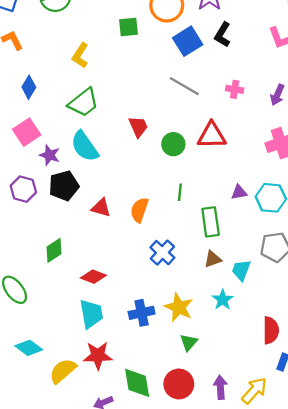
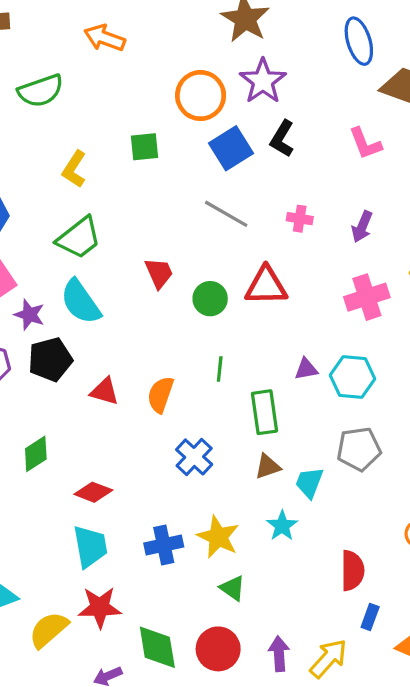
green square: (128, 27) -> (145, 147), moved
green triangle: (189, 342) -> (233, 588), turned -36

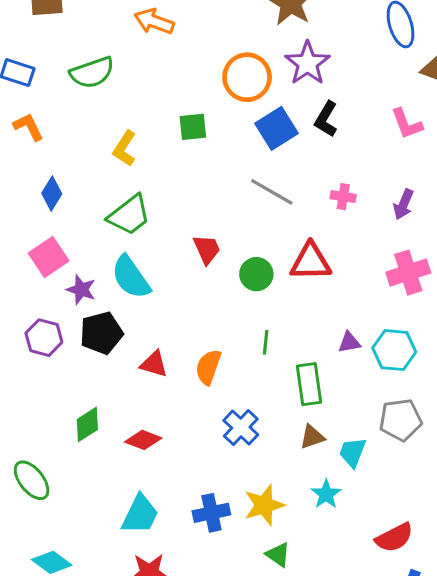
red diamond: (93, 492) -> (143, 440), moved
yellow star: (218, 537) -> (264, 505), turned 30
cyan trapezoid: (90, 547) -> (140, 514), turned 36
red semicircle: (352, 571) -> (394, 538), turned 63

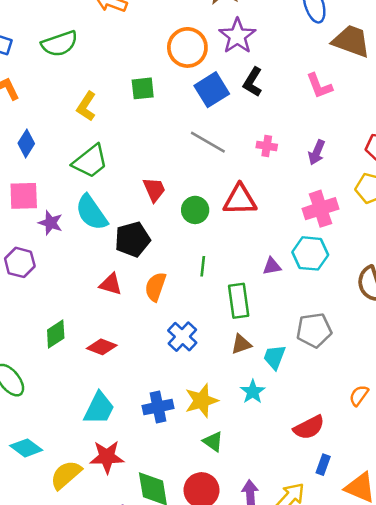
pink square: (49, 257) -> (24, 196), turned 32
black pentagon: (101, 333) -> (132, 239), moved
cyan hexagon: (394, 350) -> (310, 253), moved

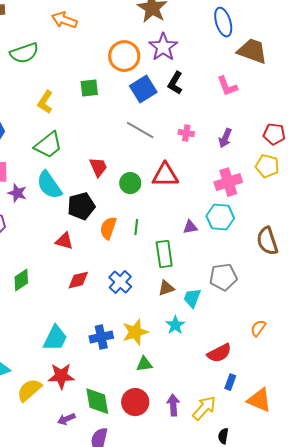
orange semicircle: (155, 287) -> (108, 228), moved
red diamond: (102, 347) -> (78, 280), moved, turned -35
green triangle: (213, 442) -> (144, 364), turned -42

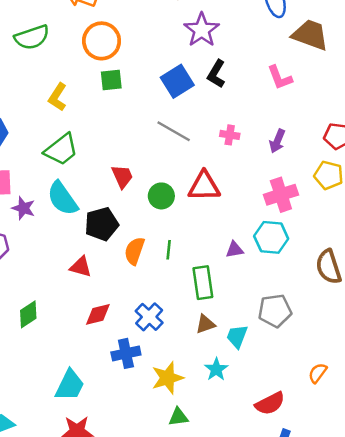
orange circle: (124, 56) -> (102, 41), moved
blue cross: (101, 337) -> (126, 353), moved

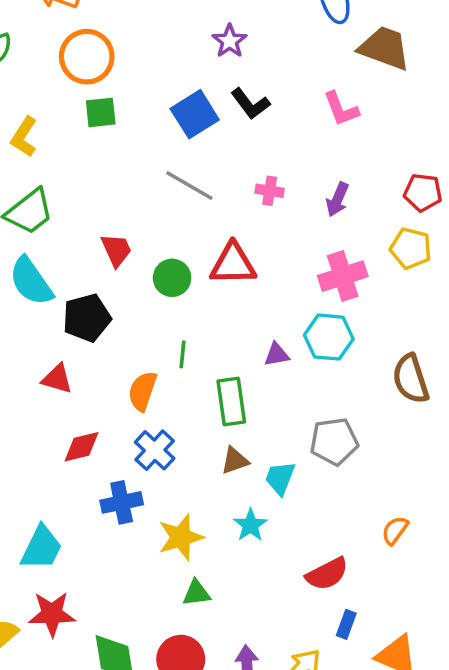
purple star: (202, 30) -> (230, 41), size x0.7
black L-shape: (216, 74) -> (250, 104), turned -68
orange semicircle: (134, 251) -> (142, 391), moved

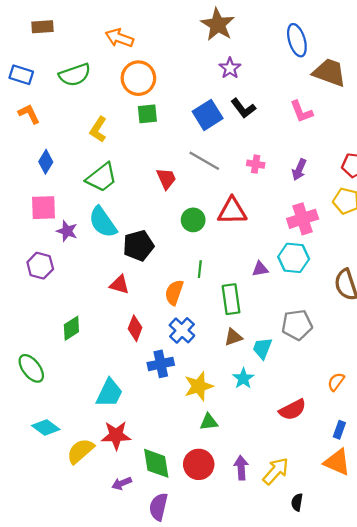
red trapezoid: (116, 250) -> (166, 179), moved
red diamond: (81, 447) -> (135, 328), turned -55
blue rectangle: (346, 624) -> (339, 430), moved

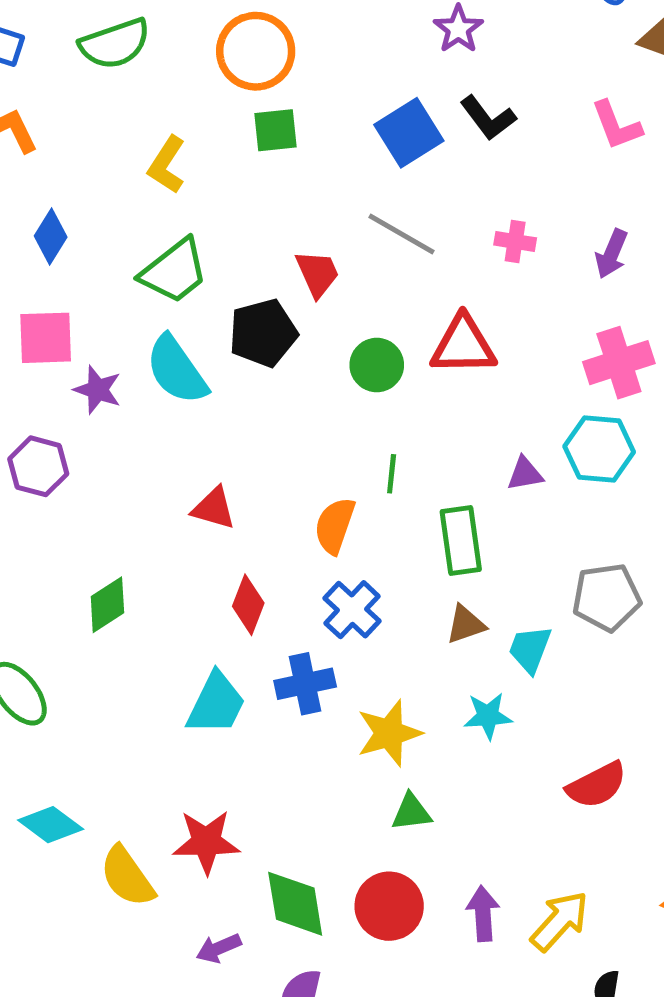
black pentagon: (138, 246) -> (263, 333), moved
cyan star: (243, 378) -> (488, 716), turned 30
cyan trapezoid: (109, 393) -> (216, 704), moved
yellow semicircle: (80, 451) -> (127, 877), turned -84

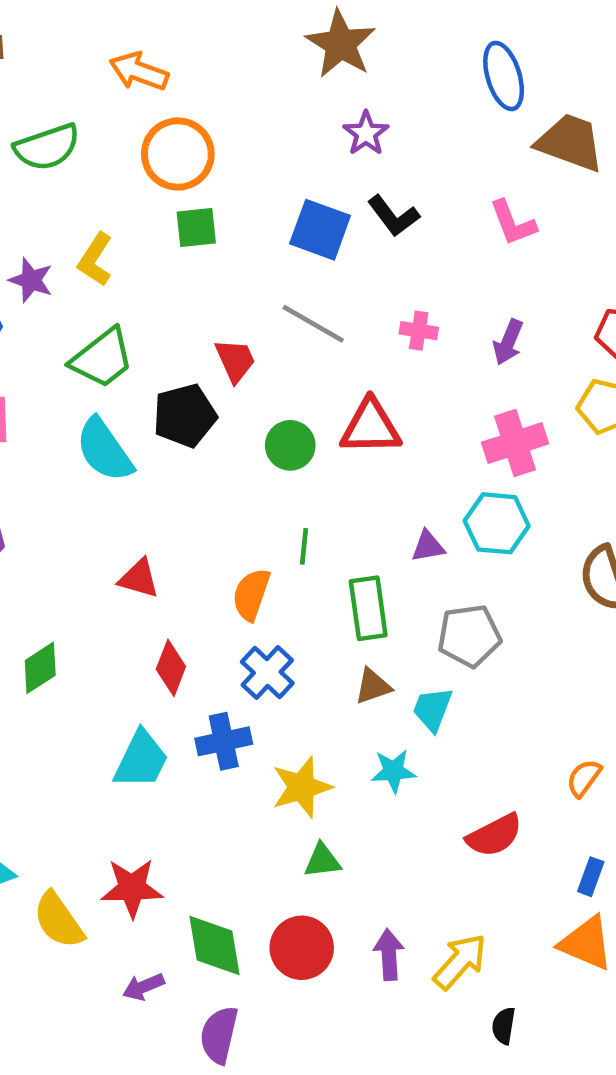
blue square: (409, 133) -> (320, 230), turned -38
purple star: (98, 390) -> (31, 280), moved
gray pentagon: (607, 597) -> (469, 636), moved

